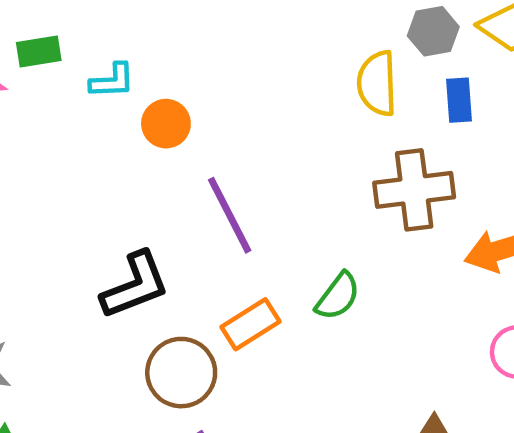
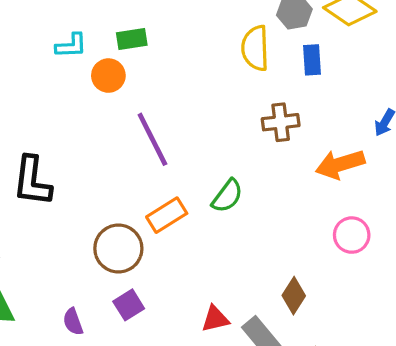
green rectangle: (39, 52) -> (132, 39), moved
brown cross: (414, 190) -> (281, 122), size x0.7
black L-shape: (135, 285) -> (32, 181), moved, turned 118

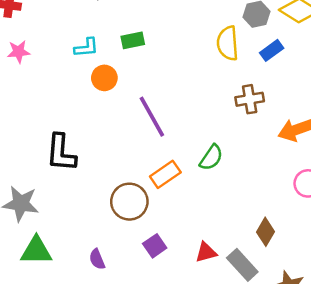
blue rectangle: (312, 60) -> (272, 50), turned 60
orange circle: (108, 76) -> (104, 78), moved
purple square: (129, 305) -> (155, 246), moved

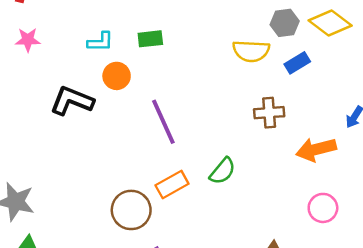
yellow semicircle: (228, 43) -> (251, 51), turned -88
black L-shape: (61, 153) -> (72, 101), moved, turned 102

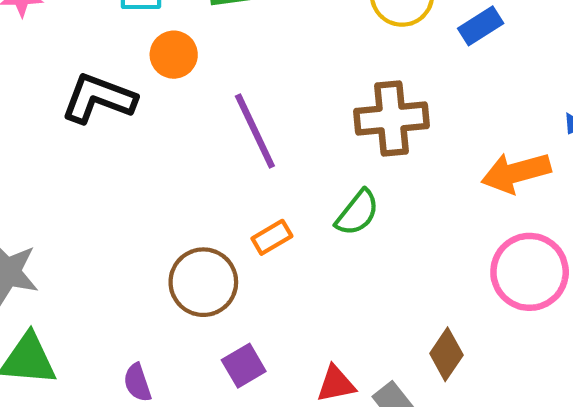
brown cross: (269, 113) -> (392, 118), moved, size x1.4
orange rectangle: (172, 184) -> (272, 237), size x0.7
pink circle: (323, 208) -> (530, 272), size x1.5

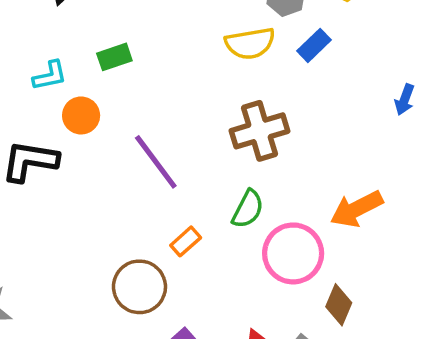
orange arrow: (516, 173) -> (356, 209), moved
pink circle: (530, 272) -> (293, 253), moved

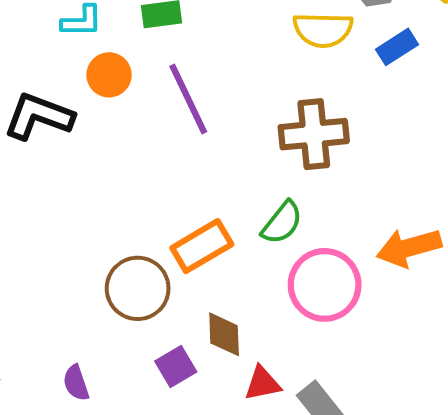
purple line: (156, 162) -> (188, 99), moved
orange rectangle: (186, 241) -> (202, 246), size x1.6
brown diamond: (339, 305) -> (224, 334), moved, turned -36

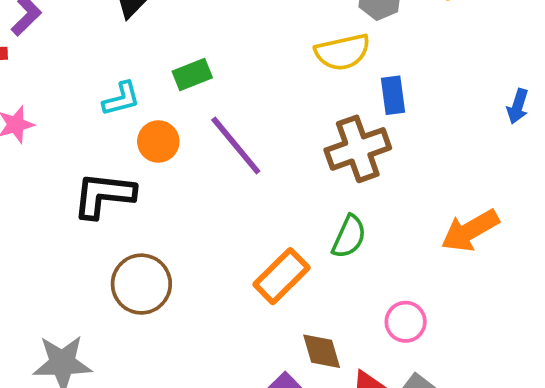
blue rectangle: (397, 47) -> (393, 95), moved, turned -51
pink circle: (325, 285) -> (406, 322), moved, size x0.6
brown circle: (138, 288) -> (141, 284), moved

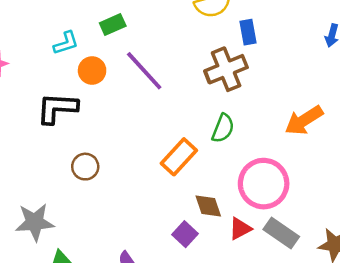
brown circle: (141, 284) -> (85, 167), size x0.7
pink circle: (406, 322) -> (264, 184), size x1.8

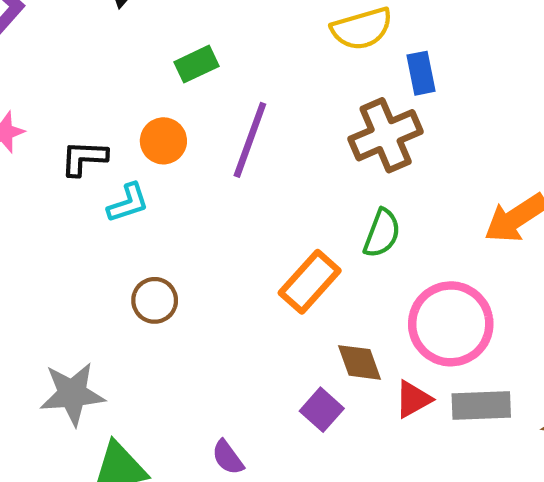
cyan L-shape: (66, 43) -> (128, 203), moved
purple line: (144, 71) -> (250, 140), turned 63
black L-shape: (57, 108) -> (84, 158), moved, size x0.7
gray rectangle: (281, 233) -> (481, 406), turned -36

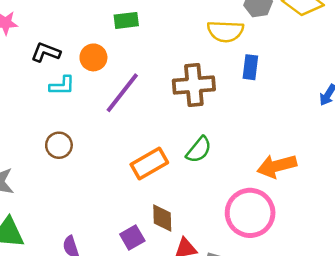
brown cross: (386, 135) -> (194, 85), moved
purple line: (250, 140) -> (122, 93), moved
pink circle: (451, 324) -> (250, 213), moved

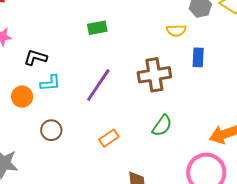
yellow semicircle: (225, 31) -> (176, 30), size x0.7
orange circle: (93, 57) -> (22, 97), moved
orange rectangle: (149, 164) -> (109, 138), moved, size x0.7

